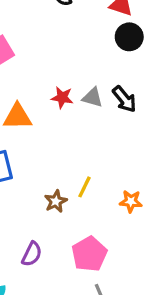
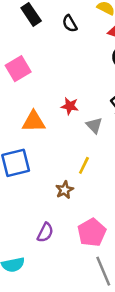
gray triangle: (92, 98) -> (94, 125), moved, turned 30
yellow line: (84, 187) -> (84, 165), moved

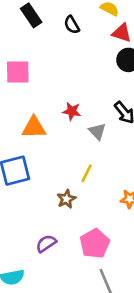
pink square: (18, 69) -> (18, 72), turned 30
purple semicircle: (45, 232) -> (46, 244), turned -150

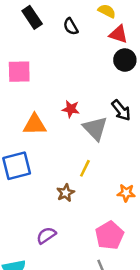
gray triangle: (97, 131) -> (95, 128), size x1.5
pink pentagon: (95, 244) -> (109, 235), moved

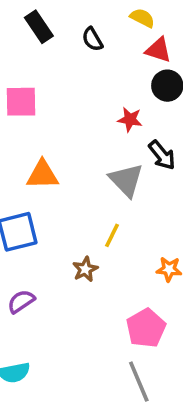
red star: (71, 109) -> (130, 119), moved
purple semicircle: (46, 235) -> (21, 301), moved

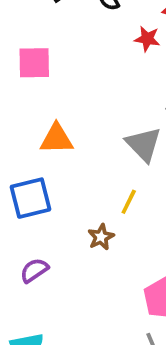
red star: (130, 119) -> (147, 39), moved

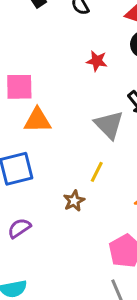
red star: (147, 39) -> (97, 61), moved
pink square: (34, 63) -> (19, 87), moved

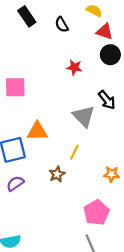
orange triangle: (38, 120) -> (37, 131), moved
purple semicircle: (19, 228) -> (15, 183), moved

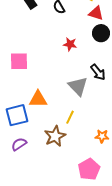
brown star: (57, 174) -> (55, 136), size x1.5

